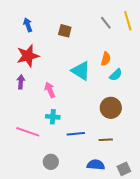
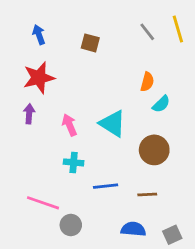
cyan triangle: (81, 71) -> (112, 124), moved
pink line: (28, 132) -> (43, 203), moved

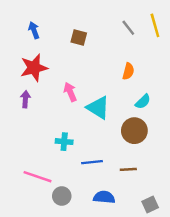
cyan semicircle: (161, 104) -> (143, 102), moved
pink arrow: (69, 125) -> (70, 92), moved
blue semicircle: (133, 229) -> (104, 197), moved

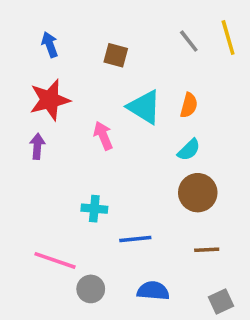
cyan semicircle: (143, 102) -> (189, 150), moved
cyan triangle: (98, 108) -> (144, 107), moved
brown line: (128, 169) -> (207, 250), moved

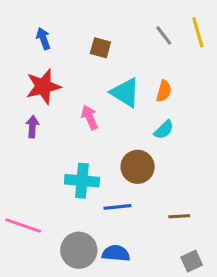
brown circle: (198, 193) -> (138, 167), moved
cyan cross: (94, 209) -> (82, 181), size x1.5
pink line: (55, 260) -> (23, 226), moved
gray circle: (91, 289) -> (79, 250), size x1.5
blue semicircle: (153, 291) -> (116, 253), moved

